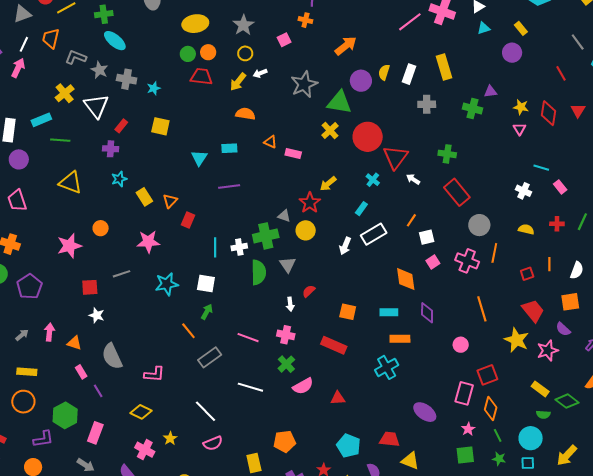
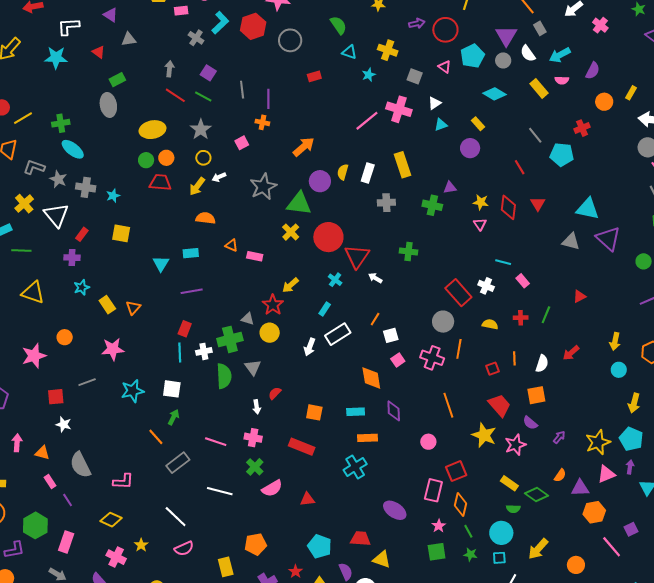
red rectangle: (457, 192) -> (458, 293), moved
red rectangle: (188, 220) -> (185, 329), moved

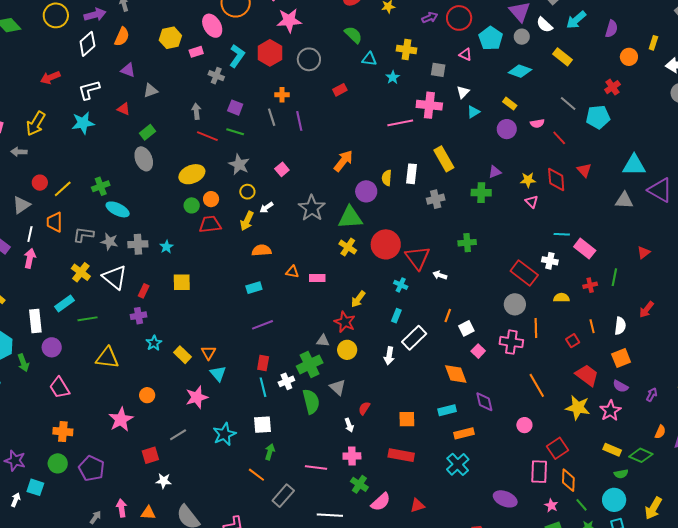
pink semicircle: (562, 80) -> (537, 123), moved
pink line: (367, 121) -> (400, 123), turned 40
orange cross: (262, 122) -> (282, 95), moved
cyan triangle: (161, 264) -> (218, 374), moved
pink rectangle: (523, 281) -> (585, 249), size x1.5

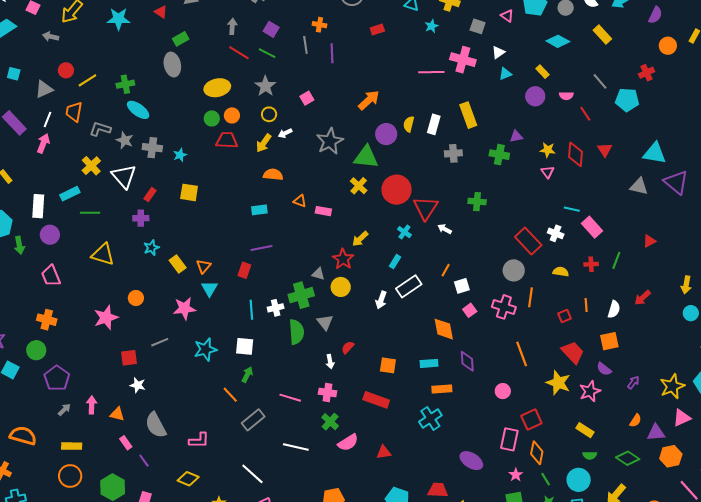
red rectangle: (263, 363) -> (244, 270), moved
green diamond: (641, 455) -> (628, 458), moved
purple pentagon: (92, 468) -> (57, 378), moved

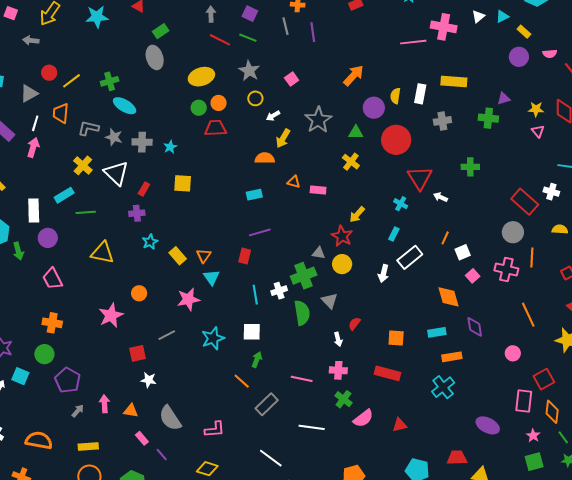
cyan triangle: (505, 74) -> (502, 16), moved
yellow rectangle: (468, 115) -> (454, 81), turned -60
yellow arrow: (264, 143) -> (283, 138), moved
green triangle: (366, 157) -> (356, 132), size x0.6
red circle: (397, 190) -> (396, 140), moved

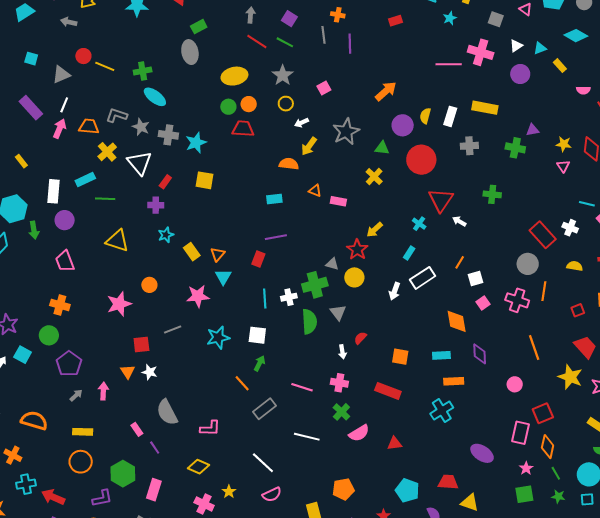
purple circle: (519, 57) -> (520, 74), moved
yellow line: (71, 81) -> (105, 66), turned 54
orange trapezoid: (61, 113) -> (89, 127), moved, turned 85
cyan star: (170, 147) -> (196, 143), size x1.5
orange triangle: (131, 411) -> (128, 372), moved, turned 42

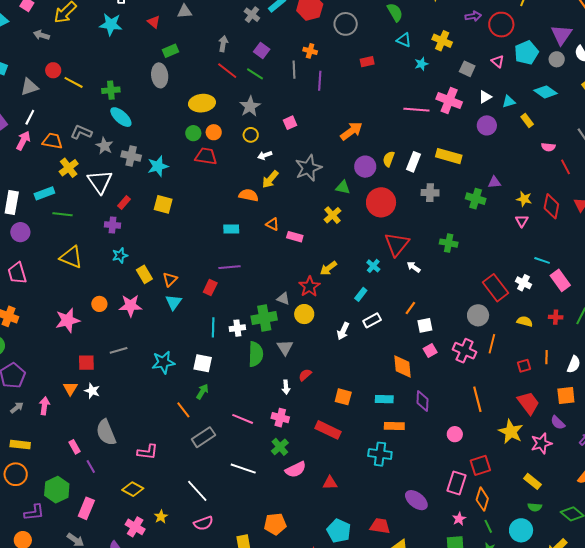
white rectangle: (423, 278) -> (372, 320), size x0.7
pink star: (198, 296) -> (130, 306), moved
cyan cross: (442, 411) -> (380, 454), turned 35

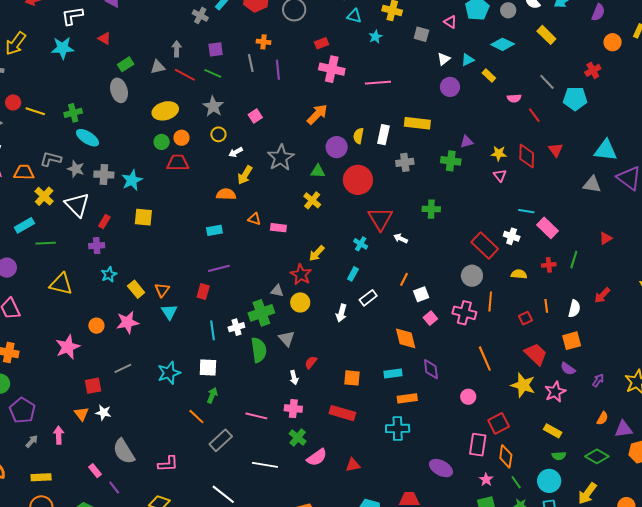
gray triangle: (185, 11) -> (158, 67), moved
purple square: (262, 51) -> (216, 49), turned -35
pink cross: (449, 100) -> (332, 69), moved

